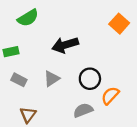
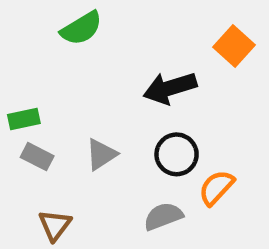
green semicircle: (28, 18) -> (81, 28), moved
black arrow: (65, 45) -> (170, 88), moved
green rectangle: (11, 52) -> (24, 119), moved

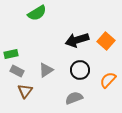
orange square: (234, 46) -> (106, 41), moved
orange semicircle: (216, 188) -> (108, 80), moved
brown triangle: (55, 225) -> (25, 91), moved

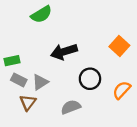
black arrow: (77, 40) -> (64, 52), moved
gray triangle: (46, 70) -> (40, 82), moved
gray semicircle: (74, 98) -> (71, 107), moved

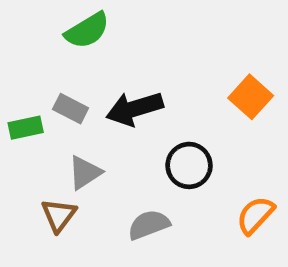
gray rectangle: (19, 80) -> (71, 109), moved
orange semicircle: (122, 90) -> (255, 215), moved

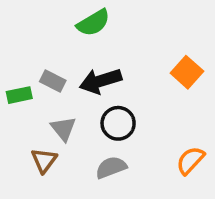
green semicircle: (87, 30) -> (93, 23), moved
black circle: (189, 165) -> (118, 123), moved
gray triangle: (85, 173) -> (63, 129), turned -36

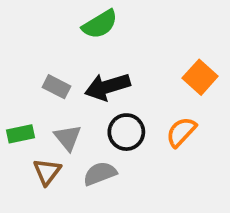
green rectangle: (19, 95) -> (21, 134), moved
orange semicircle: (190, 160) -> (181, 132), moved
gray semicircle: (111, 167) -> (100, 174), moved

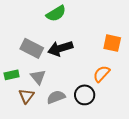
orange square: (200, 77) -> (112, 43), turned -30
gray rectangle: (56, 87) -> (32, 48), size x1.5
black circle: (126, 132) -> (85, 95), moved

